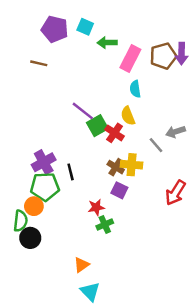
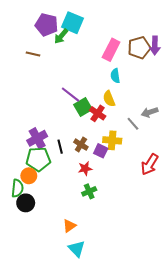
cyan square: (85, 27) -> (73, 23), size x1.5
green arrow: (107, 43) -> (61, 36), moved, turned -49
brown cross: (116, 167) -> (81, 145), moved
purple square: (119, 190) -> (101, 151), moved
red star: (96, 207) -> (85, 169), moved

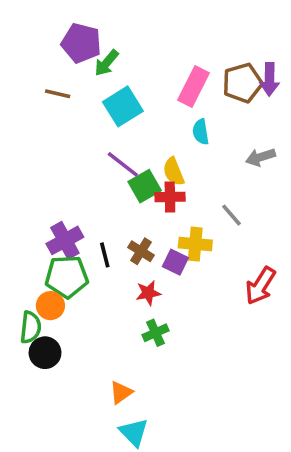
cyan square: (73, 23) -> (123, 106), moved, turned 35
yellow semicircle: (109, 99) -> (174, 172), moved
gray arrow: (150, 112) -> (260, 157), moved
red cross: (98, 113) -> (170, 197), turned -35

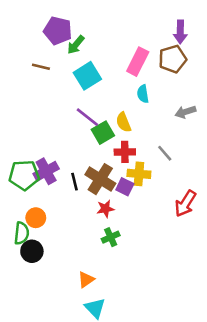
purple arrow: (270, 79) -> (180, 32), moved
red cross: (170, 197) -> (125, 152), moved
brown cross: (141, 251) -> (100, 179), size x1.6
green pentagon: (67, 277) -> (24, 175), moved

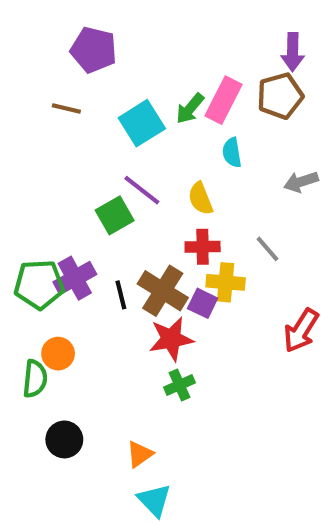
green arrow: (76, 45) -> (190, 109), moved
green square: (103, 133) -> (115, 215), moved
red star: (105, 209) -> (171, 339), size x1.5
black circle: (32, 251) -> (64, 439), moved

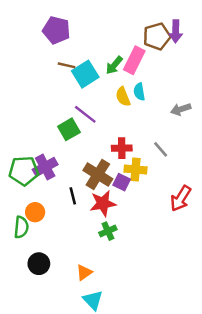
brown pentagon: (280, 96) -> (157, 36), moved
brown line: (66, 109) -> (66, 65), moved
yellow semicircle: (200, 199) -> (123, 97), moved
black line: (121, 295) -> (73, 196), moved

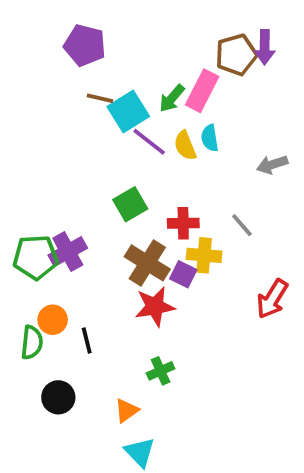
purple line: (85, 114) -> (149, 142), moved
green square: (69, 129) -> (130, 204), moved
black line: (73, 196) -> (87, 341), moved
green cross: (108, 231) -> (161, 371), moved

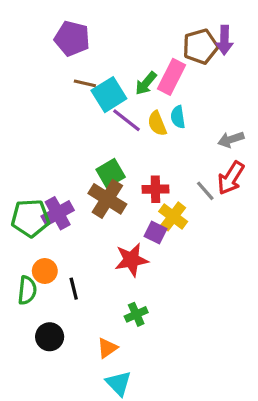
yellow cross: (204, 255) -> (173, 216), turned 32
brown cross: (147, 263) -> (107, 199), moved
red arrow: (272, 299) -> (231, 178), moved

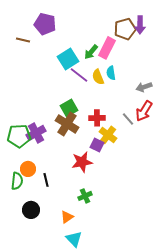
brown line: (85, 83) -> (23, 40), moved

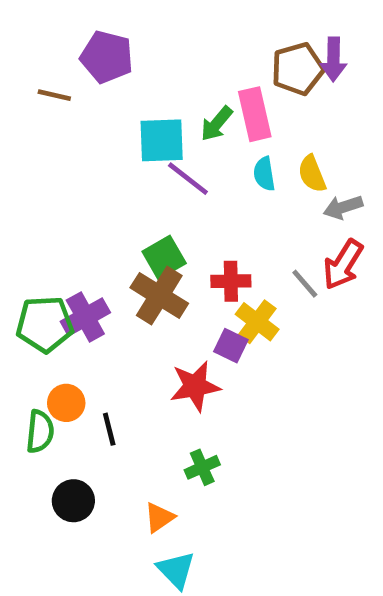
pink rectangle: (107, 48) -> (255, 114), turned -40
cyan square: (68, 59) -> (162, 140), turned 30
yellow semicircle: (98, 77) -> (312, 174), moved

